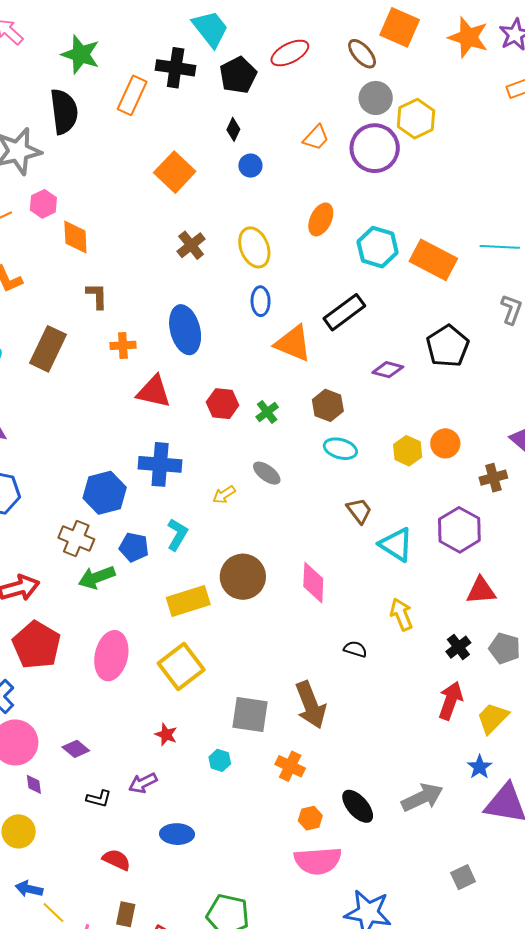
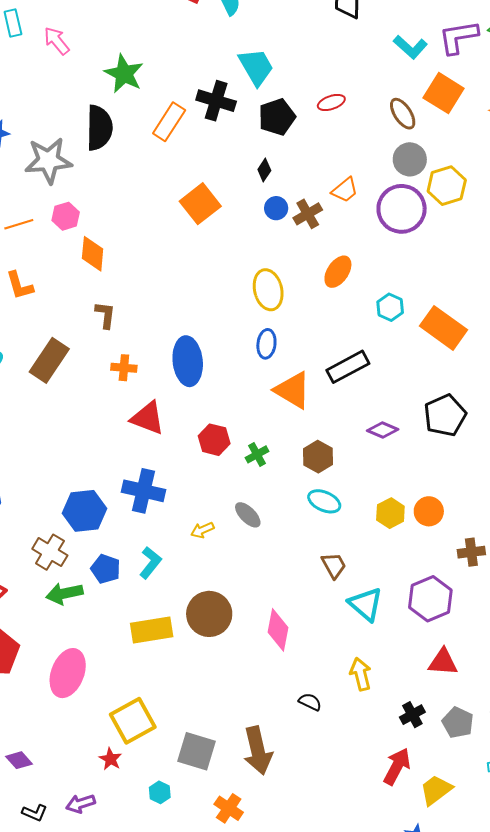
red ellipse: (290, 53) -> (331, 102), size x0.7
brown cross: (191, 245) -> (308, 214), moved
cyan hexagon: (378, 247) -> (390, 307), size x0.7
yellow square: (181, 667) -> (133, 721), moved

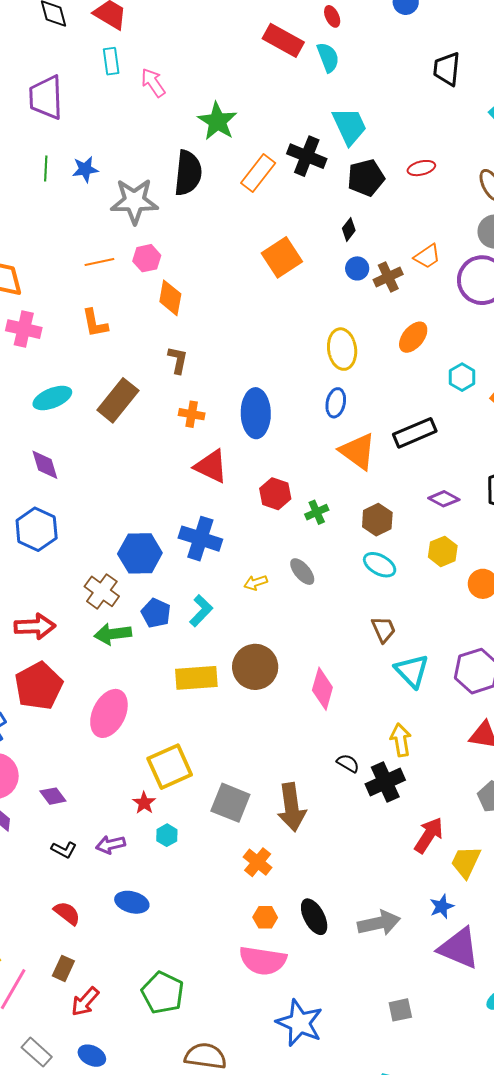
yellow hexagon: (390, 513) -> (443, 551), moved
black cross: (412, 715) -> (385, 782), moved, size x1.5
yellow trapezoid: (436, 790) -> (466, 862), turned -33
cyan hexagon: (160, 792) -> (167, 835), moved

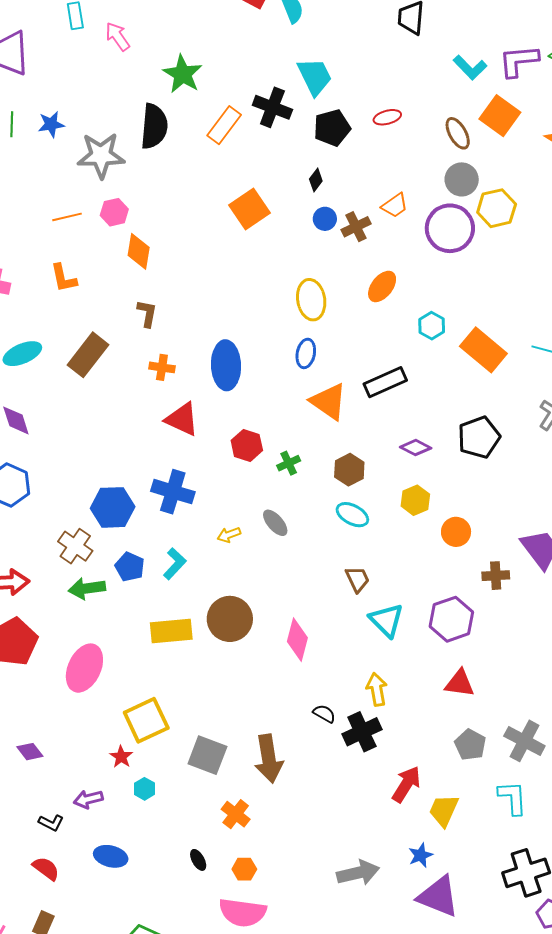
black L-shape: (64, 850) -> (51, 823), moved
black ellipse: (314, 917) -> (198, 860), moved, size x0.6

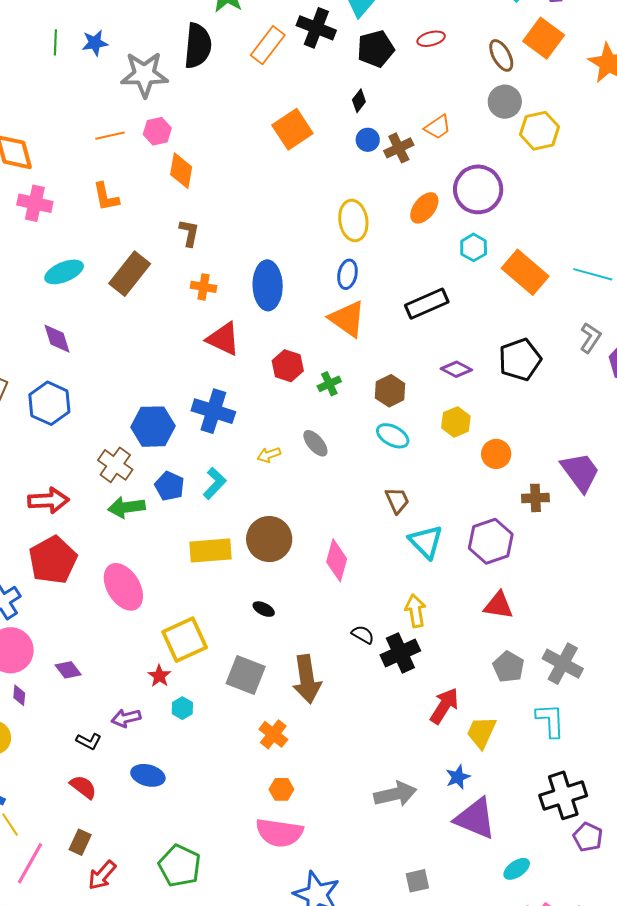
purple circle: (450, 228) -> (478, 189), moved
orange triangle: (329, 402) -> (347, 319), moved
pink ellipse: (84, 668) -> (123, 587), turned -57
black ellipse: (198, 860) -> (264, 609), moved, turned -35

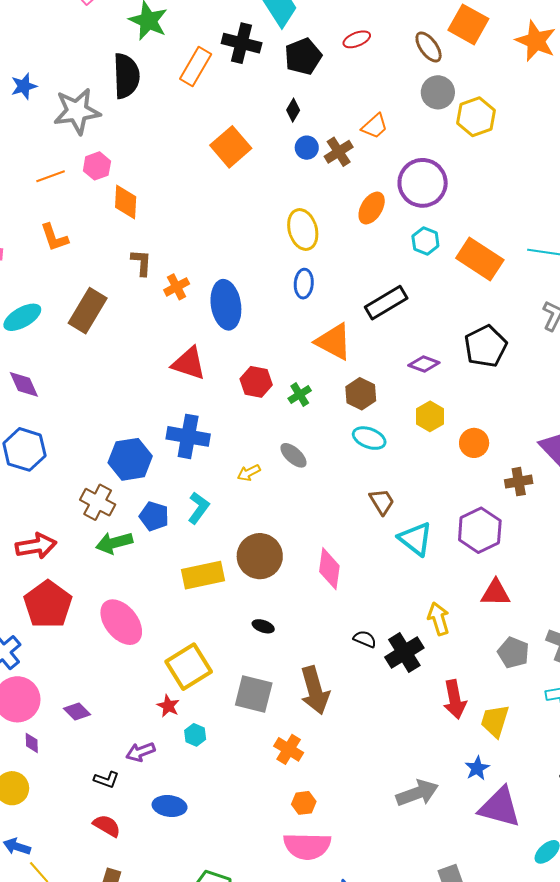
orange cross: (203, 287) -> (177, 287), moved, turned -30
orange triangle: (347, 319) -> (334, 342), moved
yellow arrow: (415, 611) -> (439, 619), moved
red arrow: (444, 706) -> (455, 699), turned 144

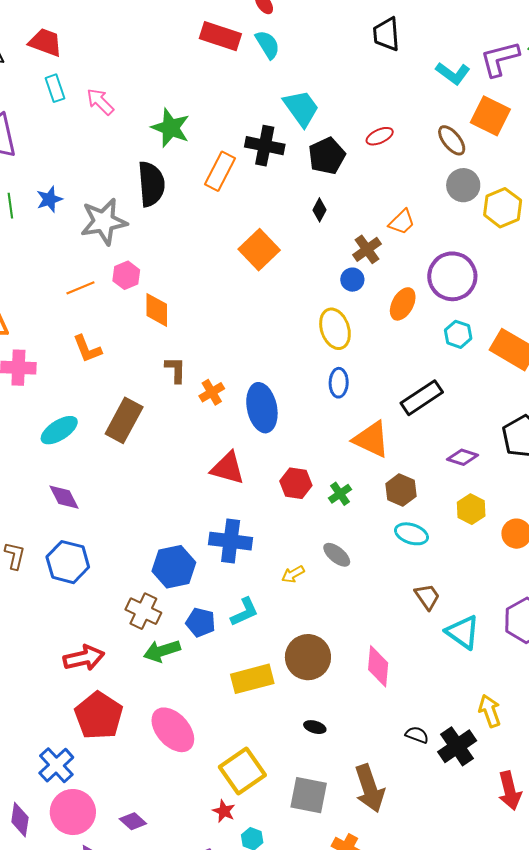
blue circle: (307, 148) -> (352, 280), moved
cyan L-shape: (198, 508) -> (244, 612), turned 32

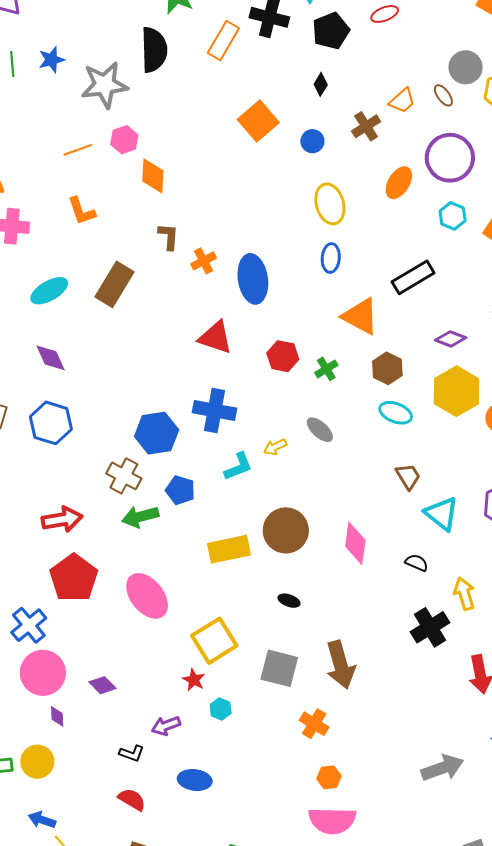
brown ellipse: (452, 140) -> (443, 95), moved, size x0.7
blue circle: (352, 280) -> (312, 141), moved
yellow hexagon: (471, 509) -> (457, 391), size x1.6
cyan L-shape: (244, 612) -> (238, 466), moved
black semicircle: (417, 735) -> (417, 563), moved

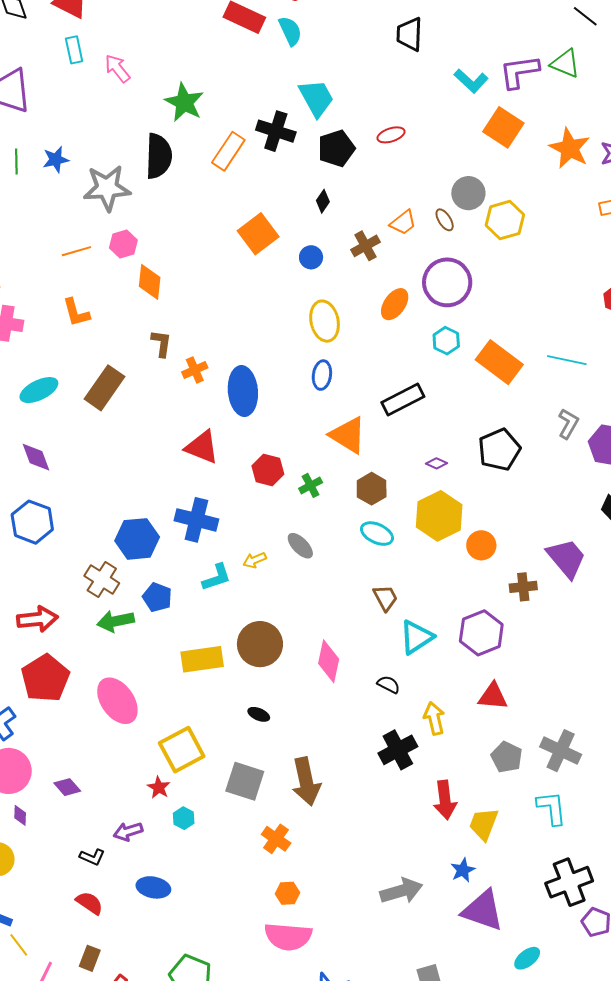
purple diamond: (451, 339) -> (437, 463), size x0.7
cyan triangle: (442, 514) -> (417, 637), turned 45

